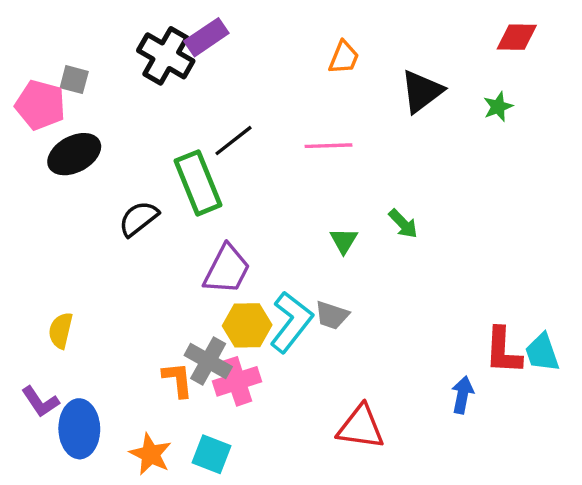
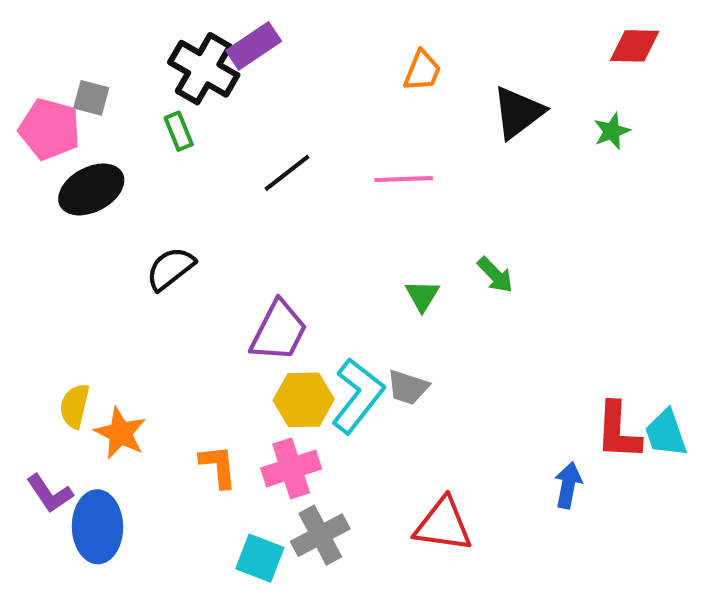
green rectangle: (198, 183) -> (179, 131), moved, size x0.5
gray cross: (208, 361) -> (320, 535), moved, turned 33
orange star: (150, 454) -> (120, 433), moved

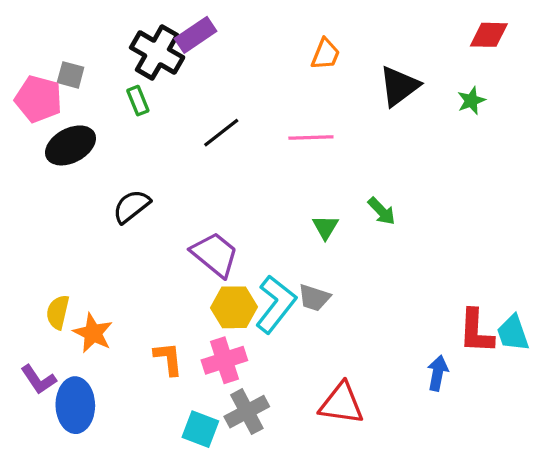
purple trapezoid: (279, 331) -> (215, 254), turned -78

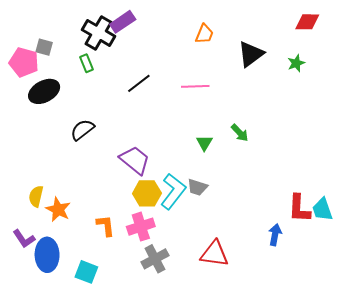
cyan square: (200, 429) -> (86, 272), moved

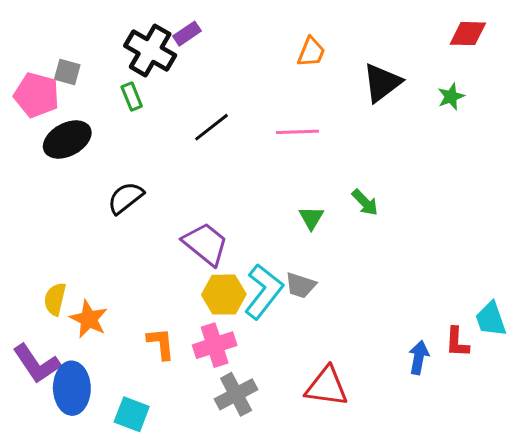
purple rectangle: (123, 22) -> (187, 34), size x0.7
red L-shape: (299, 208) -> (457, 342), moved, size x0.7
purple L-shape: (24, 239) -> (37, 364), size x1.4

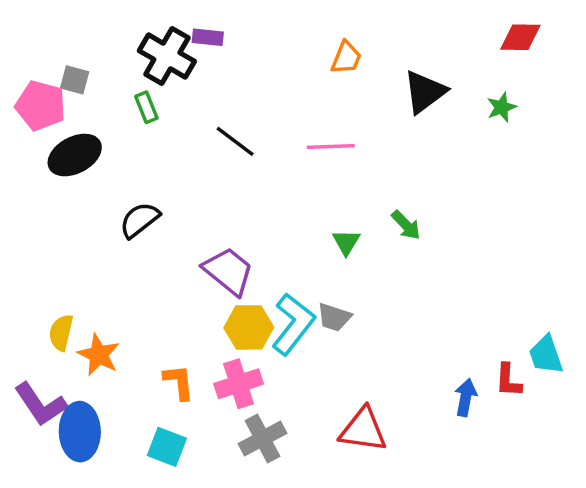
purple rectangle: (187, 34) -> (208, 37), turned 40
black line: (212, 127) -> (235, 141), turned 75
cyan square: (132, 414) -> (167, 447), moved

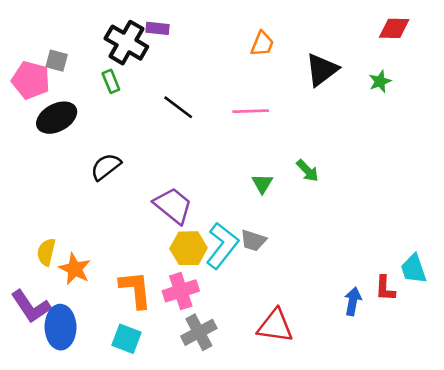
orange L-shape: (179, 382) -> (136, 290), size x1.4

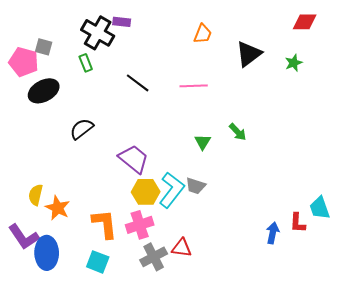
red triangle: (275, 326) -> (182, 248), moved, size x0.7

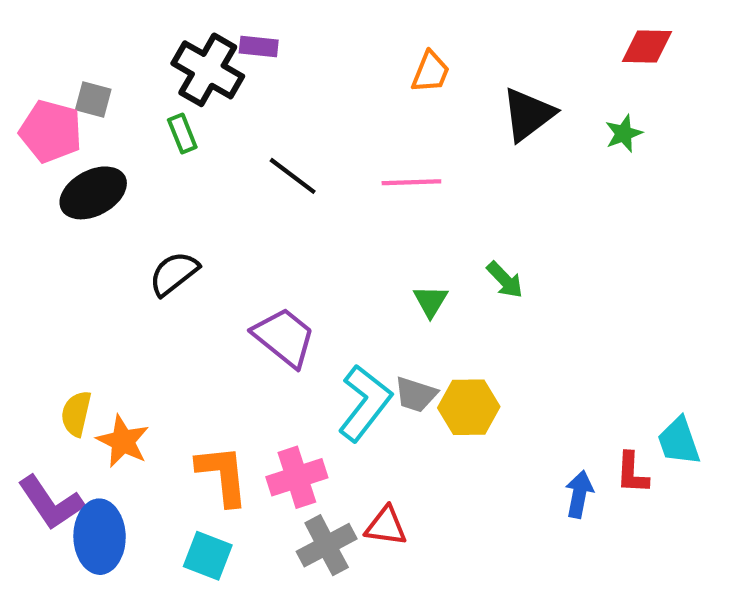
yellow hexagon: (146, 192) -> (469, 407), moved

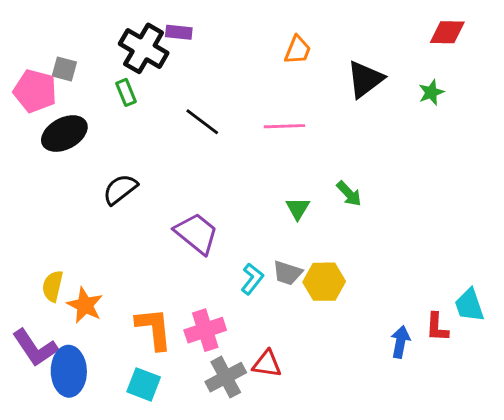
cyan L-shape: (365, 403) -> (252, 279), size x0.6

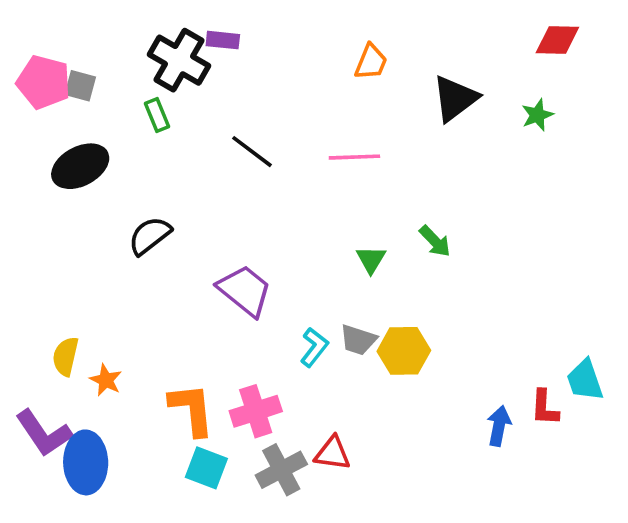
pink pentagon: (35, 91) -> (44, 82), moved
orange star: (85, 305) -> (106, 380), size x0.7
cyan square: (144, 384) -> (206, 468), moved

